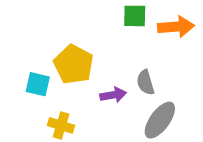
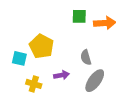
purple arrow: (113, 95) -> (61, 75), moved

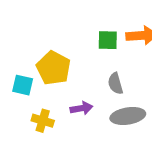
green square: (79, 16) -> (108, 40), moved
gray ellipse: (95, 81) -> (128, 116), turned 45

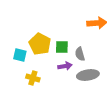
green square: (108, 40) -> (62, 47), moved
purple arrow: (81, 108) -> (65, 66), moved

